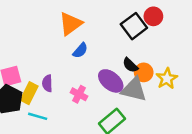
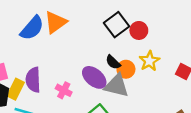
red circle: (153, 16) -> (139, 30), moved
blue semicircle: (80, 50) -> (32, 28), moved, size x1.6
yellow star: (167, 78) -> (149, 61), moved
purple semicircle: (47, 83) -> (33, 80), size x1.5

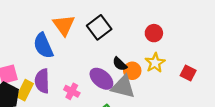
orange triangle: (55, 22) -> (64, 25), turned -30
black square: (117, 25) -> (99, 27), moved
blue semicircle: (32, 28) -> (43, 46), moved, turned 115
red circle: (139, 30) -> (154, 33), moved

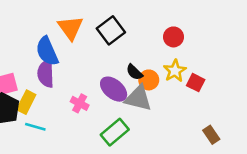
red square: (188, 73) -> (196, 83), moved
purple semicircle: (42, 81) -> (46, 73), moved

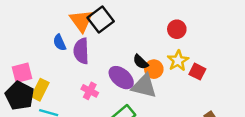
black square: (111, 30) -> (101, 20), moved
blue semicircle: (47, 51) -> (60, 43), size x0.6
purple semicircle: (46, 73) -> (81, 51), moved

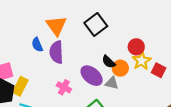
black square: (101, 20) -> (96, 24), moved
red circle: (177, 29) -> (136, 47), moved
gray triangle: (144, 86) -> (112, 83), size x0.6

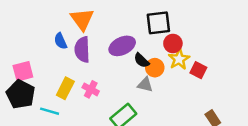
black square: (96, 24) -> (158, 23), moved, turned 30
purple ellipse: (92, 76) -> (122, 46), moved, turned -65
yellow rectangle: (20, 86) -> (65, 88), moved

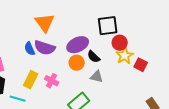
blue semicircle: (60, 41) -> (30, 49), moved
purple semicircle: (82, 50) -> (45, 48), turned -70
orange circle: (155, 68) -> (77, 63), moved

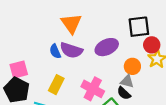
black semicircle: (94, 57) -> (124, 93), moved
orange circle: (77, 63) -> (132, 66), moved
pink cross: (52, 81) -> (93, 89), moved, size x1.5

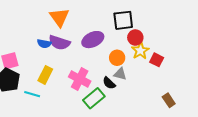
blue semicircle: (55, 51) -> (44, 44), turned -56
gray triangle: (127, 81) -> (120, 74), moved

